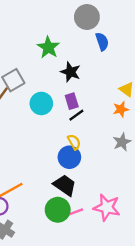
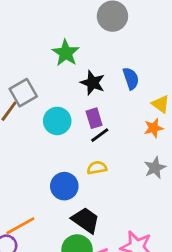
blue semicircle: (102, 42) -> (131, 78), moved
yellow semicircle: (74, 142) -> (97, 168), turned -70
blue circle: (69, 157) -> (64, 186), moved

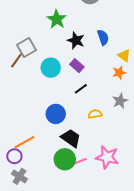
purple rectangle: (94, 118) -> (77, 66), turned -32
black line: (100, 135) -> (81, 89), moved
yellow semicircle: (97, 168) -> (95, 114), moved

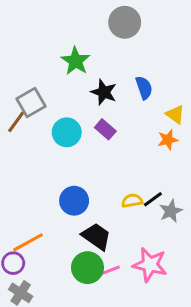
black line: (81, 89) -> (153, 199), moved
gray star: (120, 101) -> (171, 211), moved

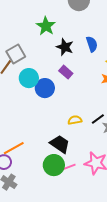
cyan circle: (67, 132) -> (29, 78), moved
blue circle: (74, 201) -> (45, 88), moved
yellow semicircle: (132, 201) -> (75, 120), moved

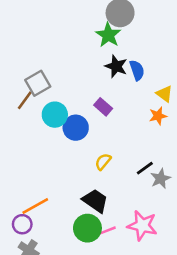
green star: (46, 26) -> (108, 35), moved
black star: (65, 47) -> (116, 66), moved
yellow semicircle: (75, 120) -> (103, 162), moved, turned -40

